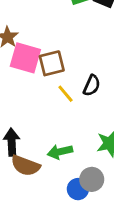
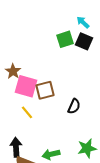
yellow line: (65, 94) -> (27, 112), moved

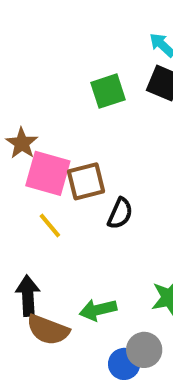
green square: (65, 39) -> (108, 91), moved
black semicircle: (74, 106) -> (120, 213), moved

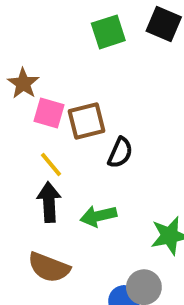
pink square: (48, 173) -> (49, 113), size x0.7
black arrow: (28, 296) -> (49, 202), moved
green arrow: (98, 310) -> (98, 216), moved

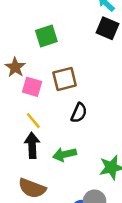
green square: (108, 32) -> (46, 36), moved
brown square: (87, 121) -> (65, 79), moved

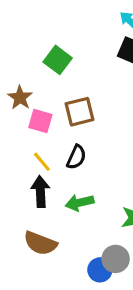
green square: (46, 36) -> (58, 60), turned -35
black semicircle: (79, 113) -> (76, 157), moved

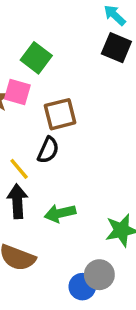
pink square: (40, 121) -> (17, 92), moved
black semicircle: (76, 157) -> (48, 150), moved

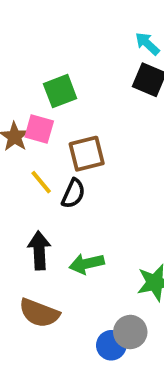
green square: (36, 58) -> (60, 91), turned 32
yellow line: (19, 169) -> (41, 182), moved

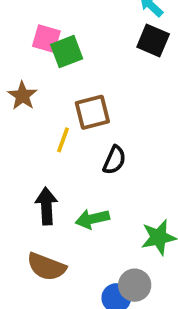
pink square: (39, 129) -> (46, 39), moved
yellow line: (41, 182) -> (63, 140), moved, turned 60
black semicircle: (73, 194) -> (114, 160), moved

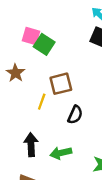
green square: (67, 52) -> (44, 44), turned -36

